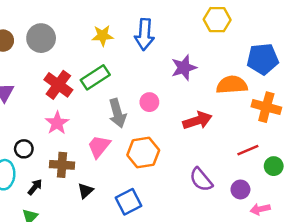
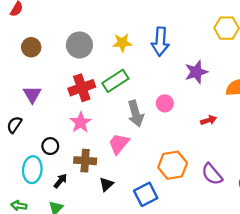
gray circle: (41, 38) -> (79, 45), moved
red cross: (58, 85) -> (82, 88), turned 35
red arrow: (197, 121) -> (209, 120), size x0.6
orange hexagon: (143, 153) -> (173, 165), moved

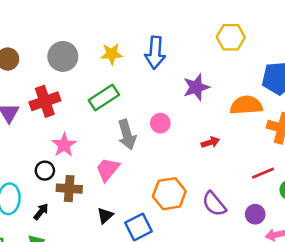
red cross: (82, 88) -> (45, 101), moved
black circle: (50, 146) -> (45, 171), moved
black triangle: (106, 184) -> (105, 215), moved

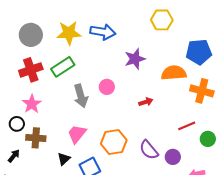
blue arrow: (155, 53) -> (103, 32), turned -85
yellow star: (112, 54) -> (69, 33), size x1.4
red cross: (45, 101) -> (31, 70), moved
pink trapezoid: (108, 169) -> (77, 134), moved
purple circle: (255, 214) -> (173, 157), moved

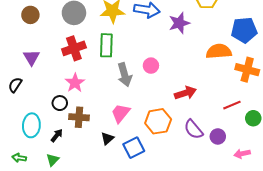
purple star: (135, 59) -> (179, 23), moved
green rectangle: (63, 67) -> (106, 45), turned -55
red arrow: (146, 102) -> (185, 93), moved, size x1.5

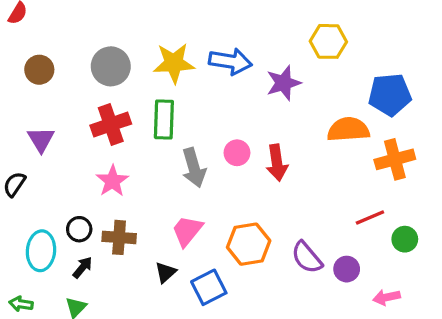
orange cross: (247, 70) -> (395, 159), turned -30
red arrow: (185, 93) -> (277, 163), moved, turned 100
black circle: (60, 103) -> (79, 229), moved

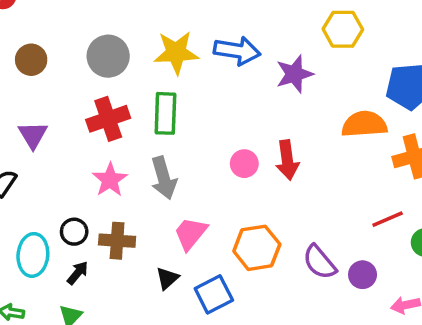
pink circle: (237, 153) -> (244, 164), moved
gray arrow: (194, 168) -> (164, 178), moved

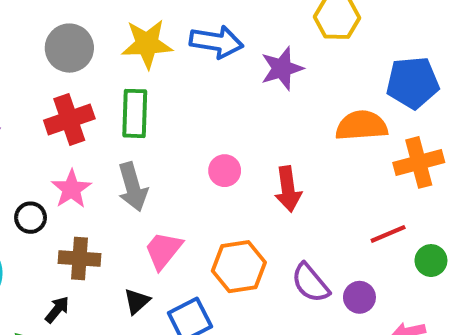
red arrow: (287, 160) -> (288, 189), moved
black circle: (74, 232) -> (31, 218), moved
black arrow: (78, 273) -> (57, 310), moved

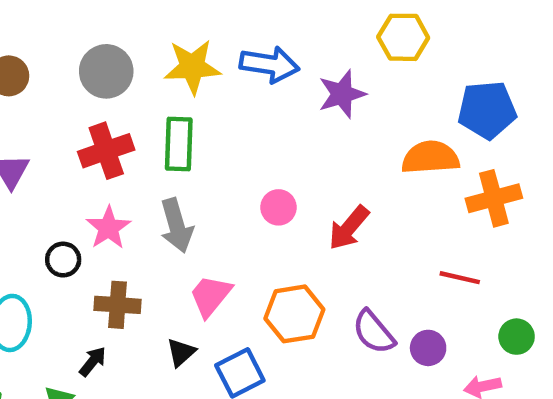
red arrow: (288, 189) -> (349, 228), turned 48
red line: (388, 234) -> (460, 278), turned 36
green circle: (431, 261) -> (517, 337), moved

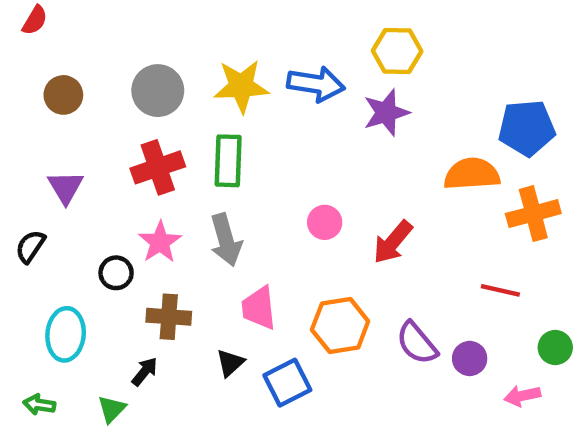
yellow hexagon: (403, 37) -> (397, 51), moved
pink trapezoid: (210, 296) -> (259, 308), turned -45

